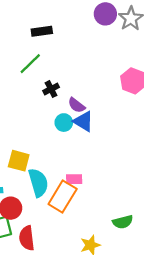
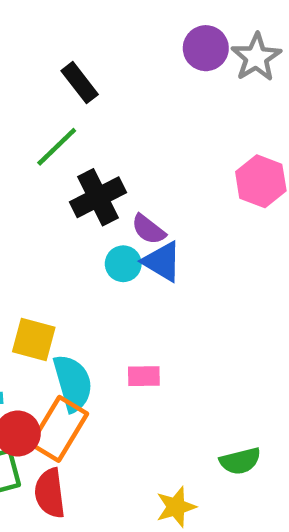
black rectangle: (42, 31) -> (80, 83), turned 60
black cross: (51, 89) -> (98, 197), size x1.6
orange rectangle: (63, 197) -> (59, 429), moved

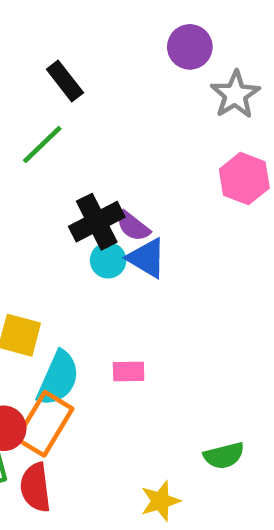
gray star: (256, 57) -> (235, 95), moved
black cross: (98, 197) -> (97, 222), moved
cyan semicircle: (73, 383) -> (58, 378), turned 40

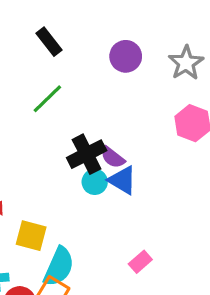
purple circle: (190, 47) -> (126, 56), moved
black rectangle: (65, 81) -> (49, 42), moved
pink rectangle: (129, 372) -> (140, 262), moved, turned -40

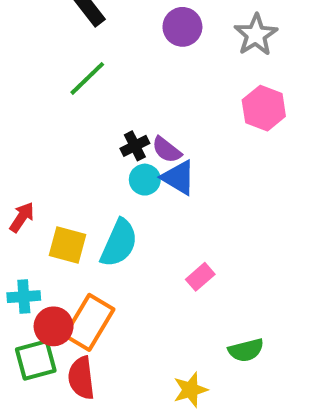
black cross: (87, 154) -> (135, 146), size x0.6
cyan semicircle: (59, 267) -> (119, 243), moved

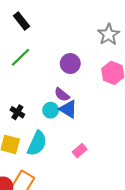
purple circle: (182, 27) -> (70, 64), moved
black cross: (135, 146) -> (17, 112), moved, turned -32
pink rectangle: (200, 277) -> (80, 151), moved

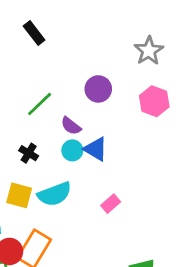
green line: (20, 57) -> (40, 104), moved
purple semicircle: (62, 95) -> (71, 126), moved
cyan semicircle: (37, 143) -> (55, 194), turned 45

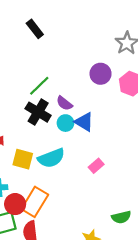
purple circle: (98, 89) -> (101, 74), moved
black cross: (29, 153) -> (38, 112), moved, size x1.6

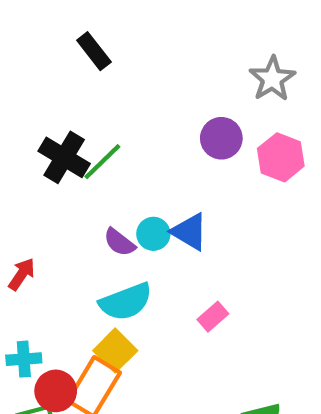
purple semicircle: (64, 103) -> (119, 242), moved
black cross: (38, 112) -> (64, 157), moved
yellow square: (23, 159) -> (115, 351), moved, turned 30

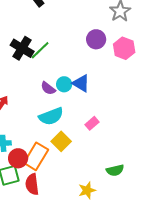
yellow square: (115, 351) -> (61, 141), moved

